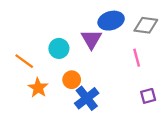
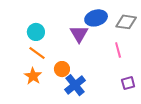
cyan circle: (59, 48) -> (36, 32), moved
orange line: (24, 61) -> (37, 53), moved

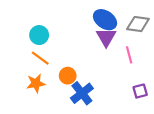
blue ellipse: (96, 18) -> (105, 20), turned 50
purple triangle: (79, 34) -> (106, 37), moved
orange star: (33, 76) -> (36, 83), turned 30

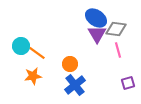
gray diamond: (138, 24) -> (116, 29), moved
cyan circle: (39, 35) -> (21, 46), moved
orange circle: (68, 76) -> (70, 64), moved

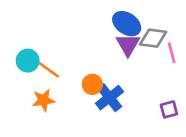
pink line: (118, 50) -> (172, 53), moved
blue cross: (75, 85) -> (110, 98), moved

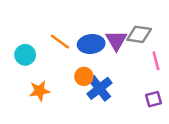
blue ellipse: (127, 24) -> (91, 44), moved, turned -40
pink line: (172, 53) -> (156, 61), moved
orange line: (49, 70) -> (60, 42), moved

